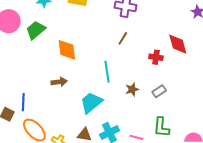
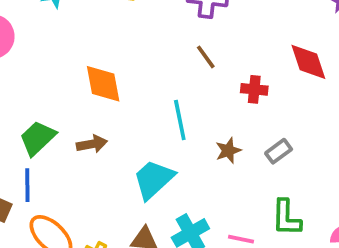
green trapezoid: (36, 30) -> (37, 138), moved
brown line: (123, 38) -> (206, 57), turned -64
red cross: (156, 57) -> (254, 89), moved

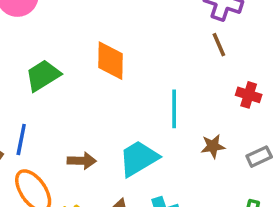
brown line: (206, 57) -> (219, 45), moved
green trapezoid: (37, 138) -> (43, 75), moved
brown arrow: (92, 144) -> (82, 161), moved

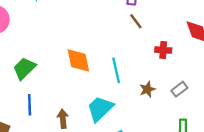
orange diamond: (110, 61) -> (78, 60), moved
blue line: (21, 139) -> (30, 105), moved
brown arrow: (82, 161) -> (63, 119), turned -84

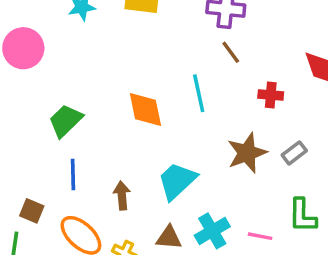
cyan line: (116, 70) -> (199, 93), moved
brown star: (147, 89) -> (247, 153), size x1.6

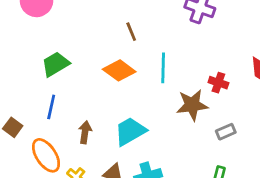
brown line: (231, 52) -> (131, 32), moved
orange diamond: (145, 109) -> (119, 70), turned -56
brown star: (247, 153) -> (192, 105), moved

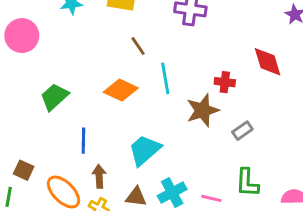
brown line: (131, 32) -> (138, 46), moved
blue line: (51, 107) -> (83, 141), moved
brown arrow: (85, 132) -> (99, 176), moved

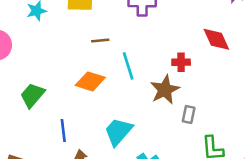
brown line: (138, 46) -> (100, 41), turned -54
gray rectangle: (242, 131) -> (189, 114), moved, turned -36

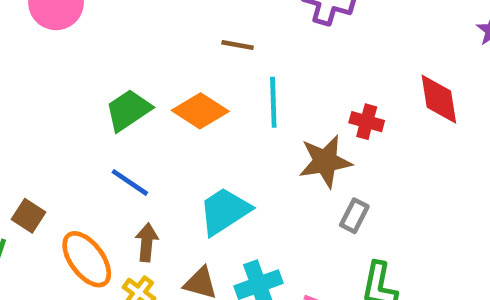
green trapezoid: (32, 95) -> (128, 110), moved
blue line: (63, 130) -> (130, 182), turned -65

